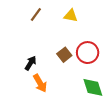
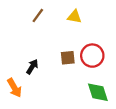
brown square: (64, 55) -> (68, 58), turned 32
orange arrow: (40, 83) -> (14, 88), moved

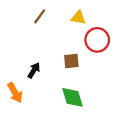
red circle: (92, 56) -> (97, 40), moved
green diamond: (98, 92) -> (73, 97), moved

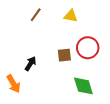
red circle: (97, 40) -> (88, 48), moved
green diamond: (73, 97) -> (83, 86), moved

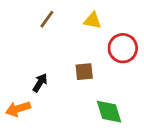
red circle: (88, 48) -> (123, 48), moved
orange arrow: (13, 84) -> (18, 109), turned 102

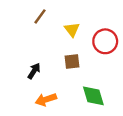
yellow triangle: (92, 21) -> (72, 29), moved, turned 42
orange arrow: (18, 109) -> (46, 99), moved

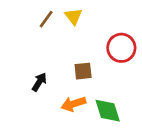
yellow triangle: (72, 29) -> (74, 16), moved
orange arrow: (46, 99) -> (74, 104), moved

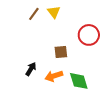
black arrow: (39, 82) -> (31, 69), moved

